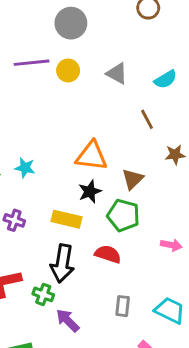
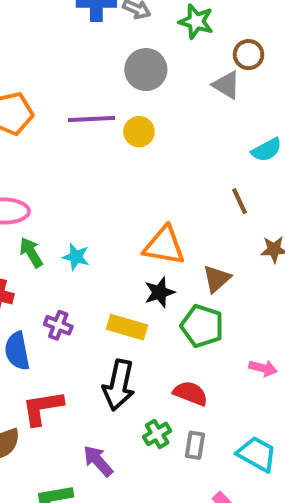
gray triangle: (117, 73) -> (226, 85), moved
red semicircle: (108, 254) -> (190, 393), moved
green cross: (43, 294) -> (157, 434), moved, turned 36
purple arrow: (68, 320) -> (98, 461), moved

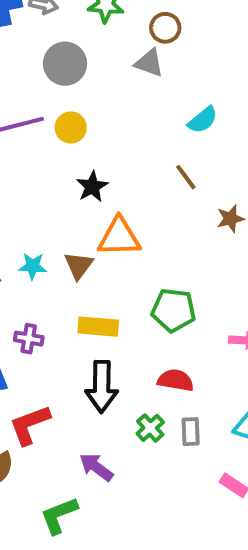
brown triangle: (217, 279) -> (79, 265), moved
black star: (160, 292) -> (92, 186), moved

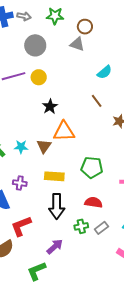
green cross: (150, 428) -> (81, 226), turned 32
gray rectangle: (191, 432) -> (101, 228), turned 56
purple arrow: (96, 467) -> (55, 247), turned 102

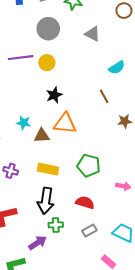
brown circle: (85, 27) -> (124, 11), moved
brown triangle: (44, 146) -> (42, 136), turned 42
cyan star: (21, 147) -> (24, 123), moved
green cross: (81, 226) -> (56, 225), moved

